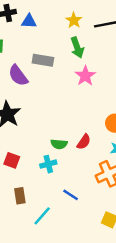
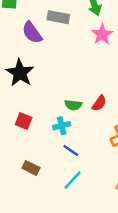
blue line: (71, 195) -> (71, 151), moved
brown rectangle: (20, 196) -> (31, 168), moved, turned -56
cyan line: (42, 216) -> (73, 180), moved

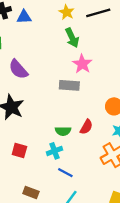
gray rectangle: (58, 17) -> (69, 85), moved

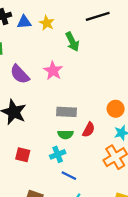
yellow star: (67, 12) -> (47, 23), moved
pink star: (82, 64) -> (53, 71), moved
gray rectangle: (69, 85) -> (66, 112), moved

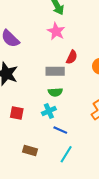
pink star: (53, 71) -> (56, 31), moved
red semicircle: (89, 130) -> (72, 57), moved

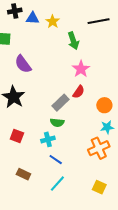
pink star: (56, 31) -> (81, 69), moved
gray rectangle: (55, 71) -> (60, 103), turned -54

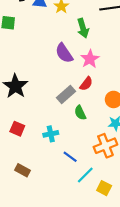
purple semicircle: (23, 64) -> (64, 53), moved
green semicircle: (57, 123) -> (80, 113), moved, turned 56
blue line: (56, 160) -> (70, 157), moved
cyan line: (57, 184) -> (85, 175), moved

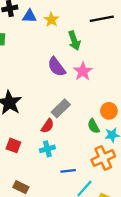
red semicircle: (86, 84) -> (48, 126), moved
green semicircle: (80, 113) -> (94, 126), moved
blue line: (70, 157) -> (68, 171), turned -40

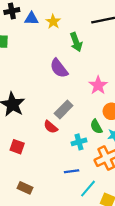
pink star: (83, 71) -> (98, 85), moved
red semicircle: (48, 126) -> (51, 127), turned 96
cyan cross: (47, 149) -> (79, 142), moved

